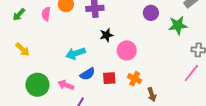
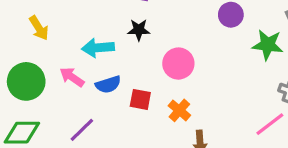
black star: (106, 35) -> (139, 30), moved
yellow arrow: (23, 49) -> (39, 28), moved
pink arrow: (66, 85) -> (72, 77), moved

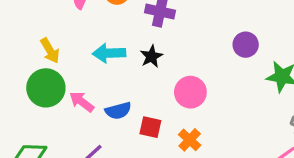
black star: (139, 30) -> (151, 56), turned -30
cyan arrow: (98, 48) -> (109, 53), moved
green circle: (26, 81) -> (46, 88), moved

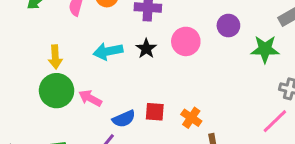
yellow arrow: (50, 51) -> (55, 57), turned 35
pink circle: (190, 92) -> (186, 41), moved
blue semicircle: (118, 111) -> (124, 119), moved

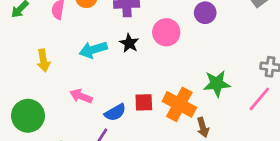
green star: (265, 49) -> (217, 84), moved
green circle: (57, 91) -> (28, 116), moved
orange cross: (191, 118) -> (179, 104), size x1.6

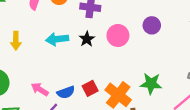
pink arrow: (81, 96) -> (40, 89), moved
red square: (144, 102) -> (90, 88), turned -35

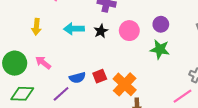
green star: (151, 84) -> (160, 49), moved
pink arrow: (40, 89) -> (43, 63), moved

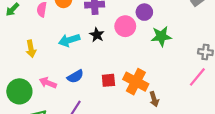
purple circle: (161, 24) -> (144, 12), moved
red square: (100, 76) -> (108, 80), turned 32
blue semicircle: (77, 78) -> (75, 76), moved

